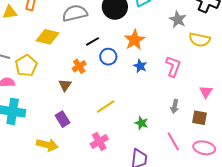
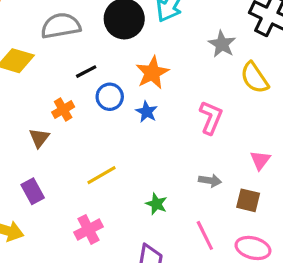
yellow semicircle: (199, 40) -> (254, 78), turned 40
blue star: (140, 66) -> (147, 112), moved
gray arrow: (175, 106) -> (210, 181), turned -96

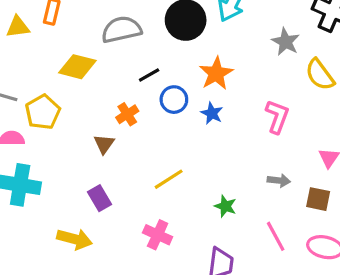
pink cross: (89, 229) -> (158, 235), turned -36

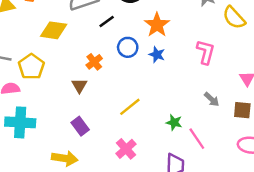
black line: (149, 75) -> (107, 21), moved
gray arrow: (279, 180) -> (212, 99), turned 42
pink cross: (158, 235) -> (126, 149), turned 30
pink line: (276, 236) -> (197, 139), moved

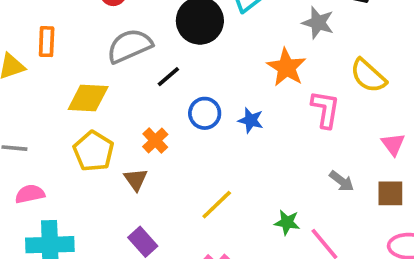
yellow semicircle: (234, 18) -> (368, 76), moved
orange star: (157, 25) -> (286, 67), moved
yellow pentagon: (31, 67) -> (93, 151), moved

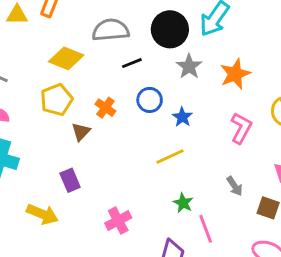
gray star: (318, 23) -> (189, 66), moved
orange star: (286, 67) -> (235, 74), moved
orange cross: (155, 141) -> (105, 108), turned -30
yellow line: (217, 205) -> (170, 156), moved

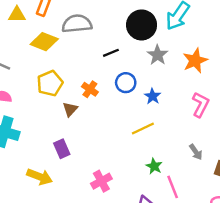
gray semicircle: (111, 30) -> (77, 24), moved
yellow diamond: (66, 58) -> (44, 42), moved

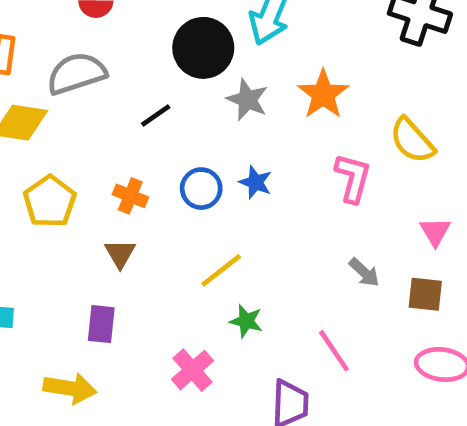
blue circle: (126, 83) -> (201, 189), moved
brown triangle: (70, 109) -> (120, 254), moved
yellow line: (143, 128) -> (221, 270), moved
purple rectangle: (62, 149) -> (101, 324), turned 42
green star: (154, 166) -> (246, 321), moved

